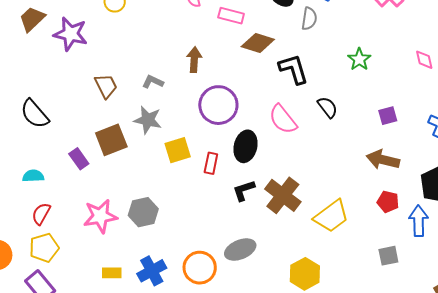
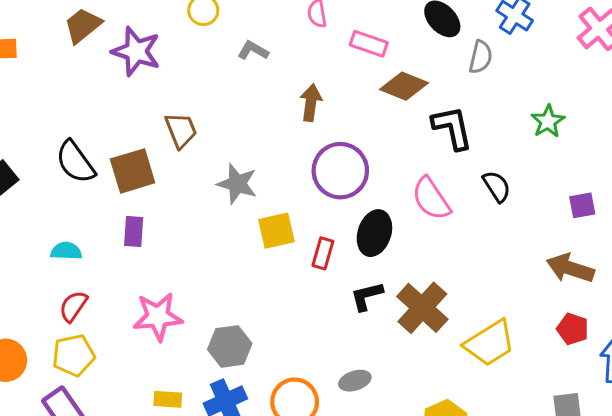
gray L-shape: (153, 82) -> (253, 50), moved
brown square: (111, 140) -> (133, 171), moved
purple rectangle: (79, 159) -> (134, 232), turned 35
gray hexagon: (143, 212) -> (230, 346), moved
gray ellipse: (240, 250) -> (355, 381), size x0.7

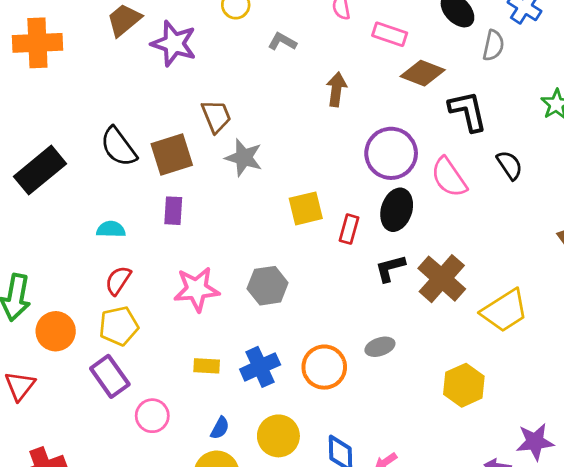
purple circle: (340, 171) -> (391, 153), moved
gray star: (237, 184) -> (244, 158), moved
gray hexagon: (230, 346) -> (268, 286), moved

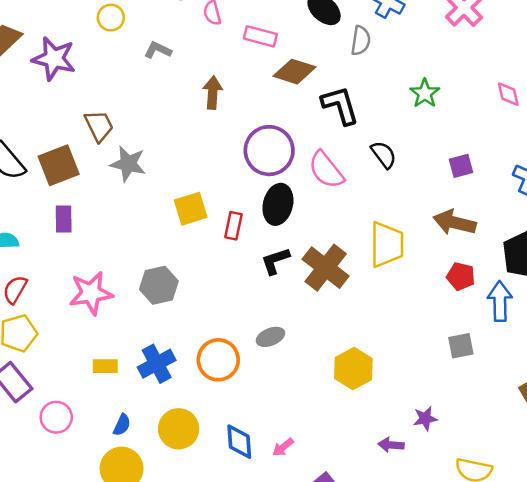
yellow trapezoid: (505, 311) -> (387, 244), moved, turned -54
purple star: (535, 442) -> (425, 418), size x0.7

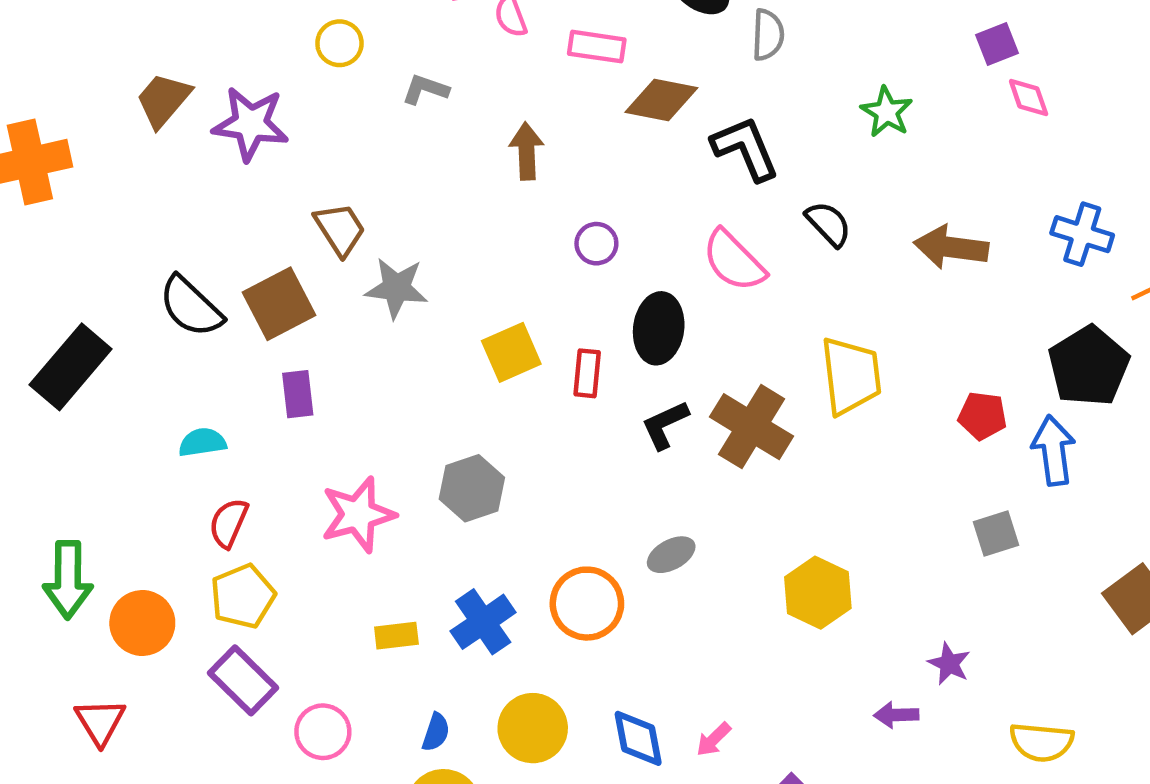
purple circle: (269, 151) -> (596, 244), moved, size x0.5
purple square: (461, 166) -> (997, 44), moved
brown arrow: (454, 222) -> (951, 247), moved
purple star: (425, 418) -> (949, 664), turned -30

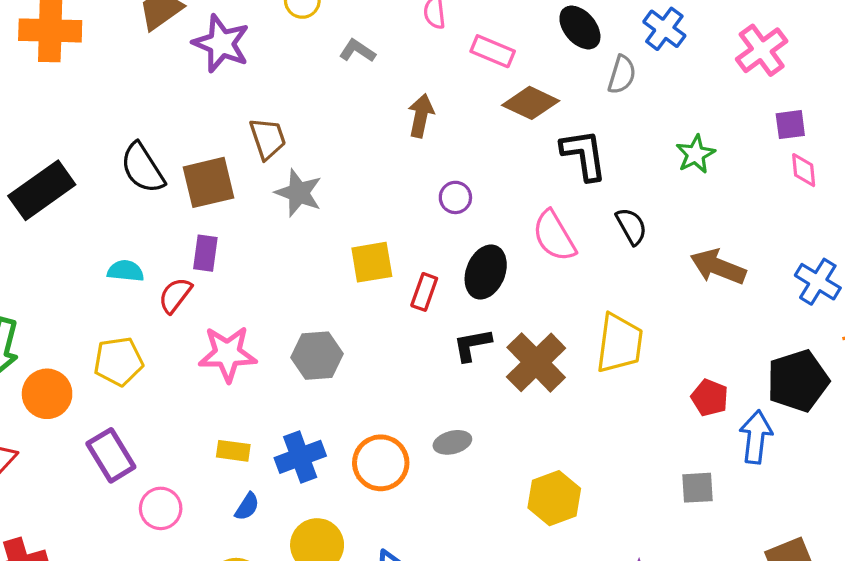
red semicircle: (229, 523) -> (175, 295), moved
yellow pentagon: (243, 596) -> (118, 361), moved
blue semicircle: (436, 732) -> (247, 507), moved

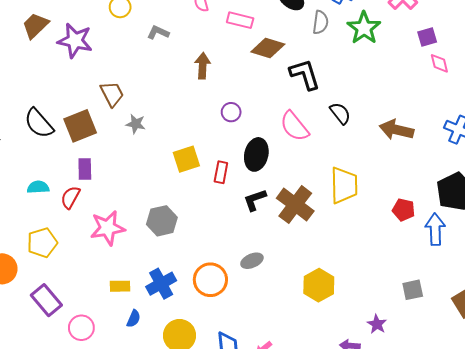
green star: (696, 154) -> (364, 28), moved, size x1.4
gray star: (299, 193) -> (136, 124), size x0.7
gray square: (698, 488) -> (413, 290), moved

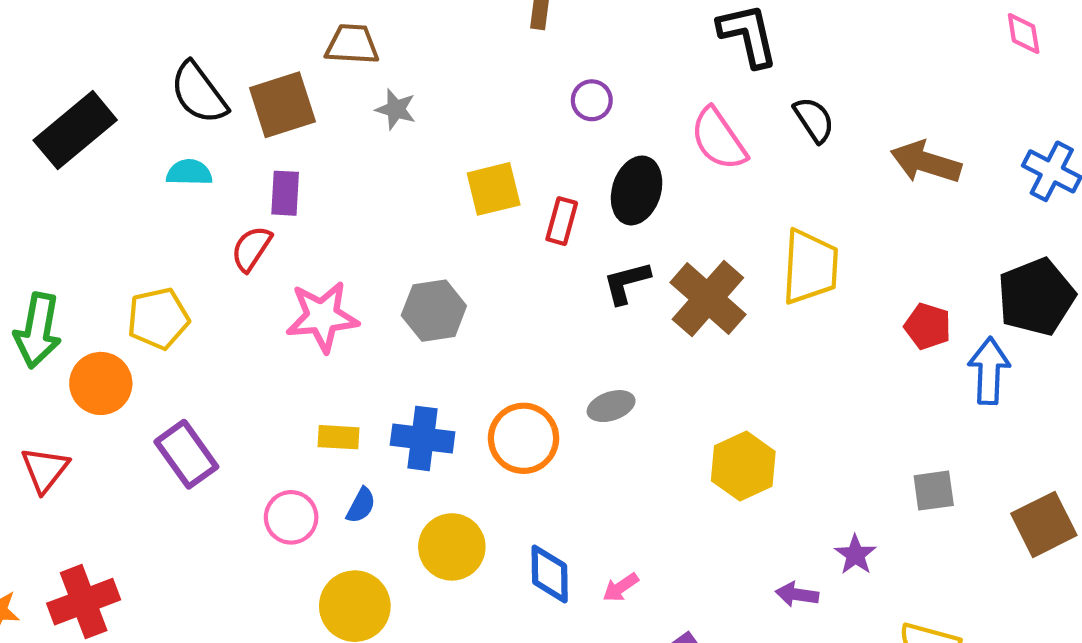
brown trapezoid: (112, 94) -> (352, 44), turned -64
cyan semicircle: (38, 187) -> (189, 172), moved
yellow pentagon: (42, 243) -> (158, 318), moved
blue cross: (161, 284) -> (423, 438), turned 32
pink circle: (81, 328) -> (291, 517), moved

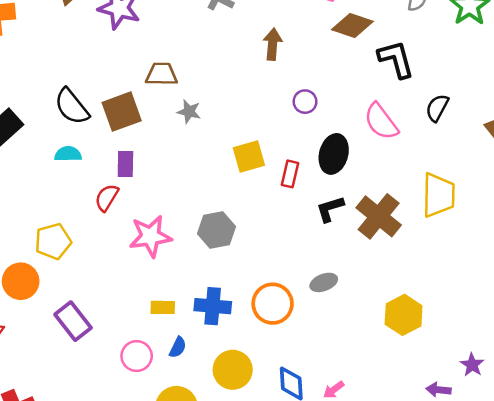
black semicircle: (814, 120) -> (437, 108), turned -116

